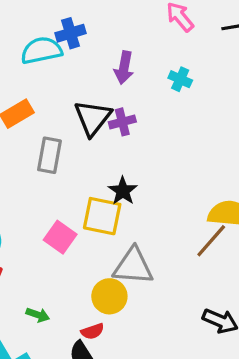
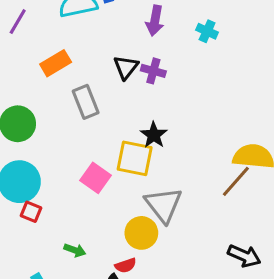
black triangle: (93, 118) -> (126, 67), size x0.7
purple cross: (122, 122) -> (153, 71), turned 30
gray rectangle: (49, 155) -> (86, 102), turned -32
gray triangle: (133, 266) -> (163, 205), turned 48

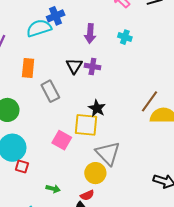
orange rectangle: (56, 63) -> (28, 68), turned -48
brown line: (236, 181) -> (149, 101), moved

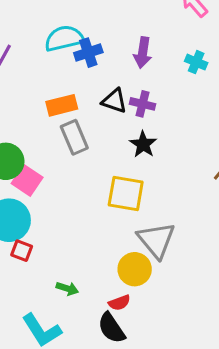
blue cross: (56, 16) -> (88, 53), moved
black triangle: (74, 66) -> (114, 101), turned -48
orange rectangle: (28, 68) -> (62, 105), moved, turned 66
black star: (97, 108) -> (143, 144), moved
pink square: (62, 140) -> (27, 180), moved

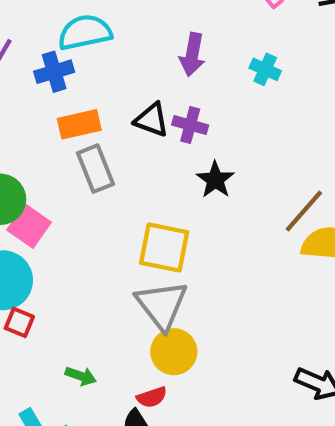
blue cross: (88, 53) -> (54, 72), moved
black star: (143, 144) -> (215, 180), moved
gray triangle: (156, 240) -> (162, 305), moved

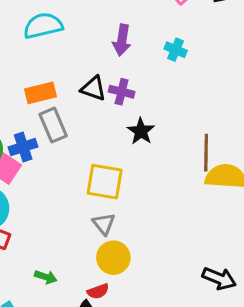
blue cross: (54, 72) -> (23, 147), moved
brown line: (304, 211) -> (206, 153), turned -39
gray triangle: (162, 305) -> (104, 224), size x0.6

